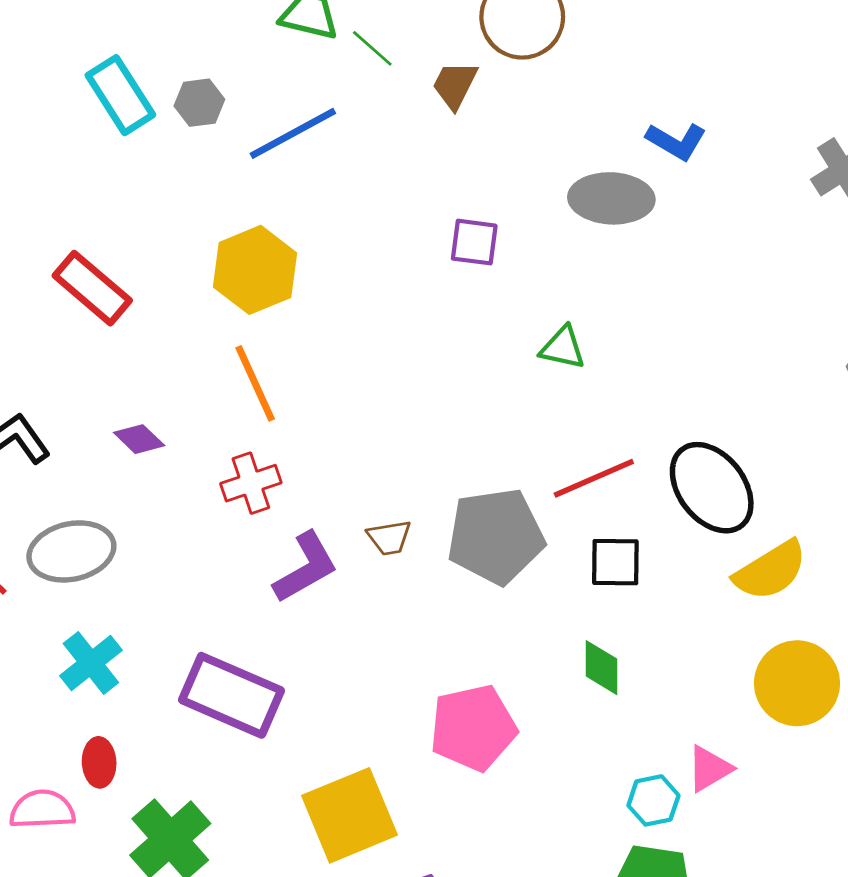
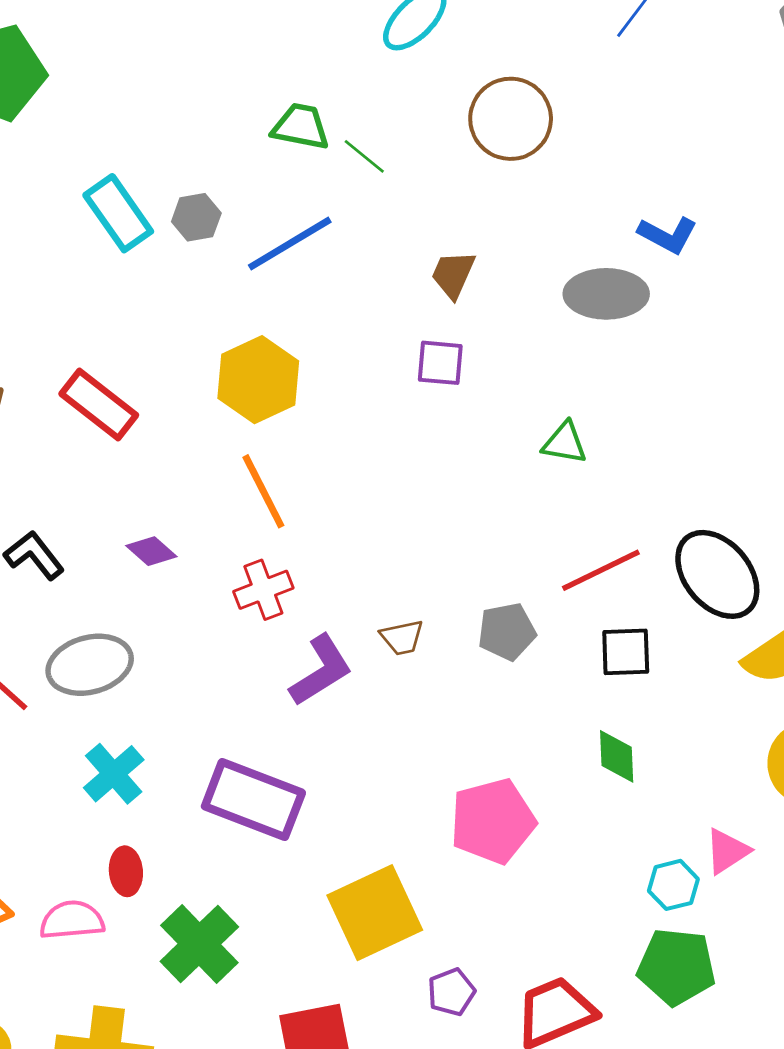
brown trapezoid: (455, 85) -> (453, 275), moved
purple square: (474, 242) -> (440, 363), moved
gray pentagon: (496, 536) -> (507, 631), size x0.6

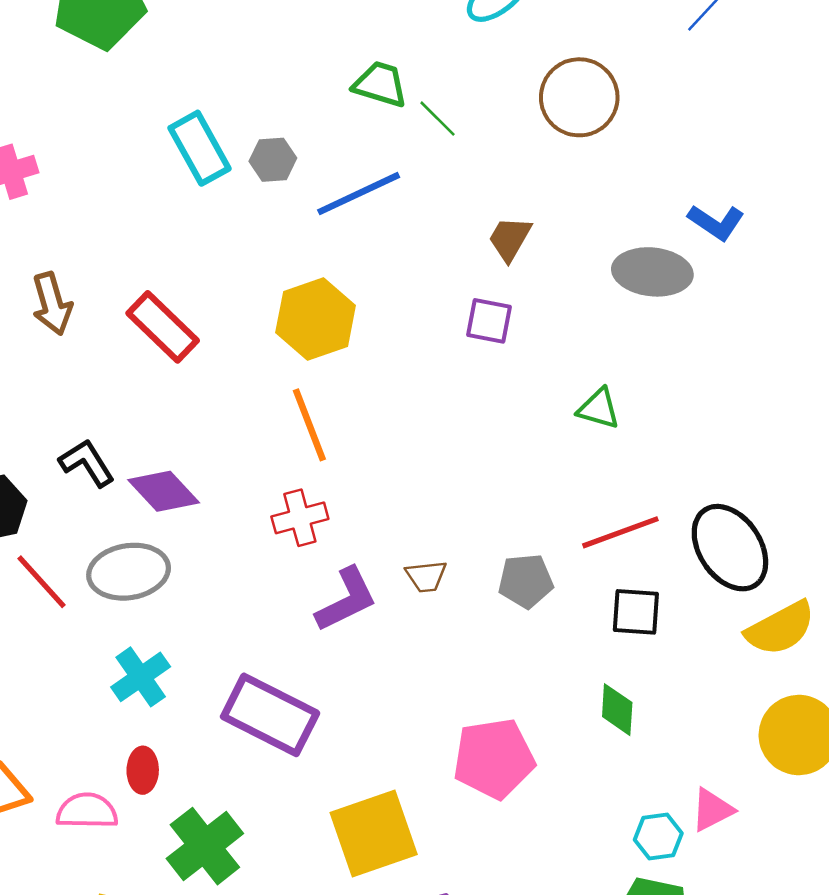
purple diamond: (151, 551) -> (164, 491), moved, size x1.5

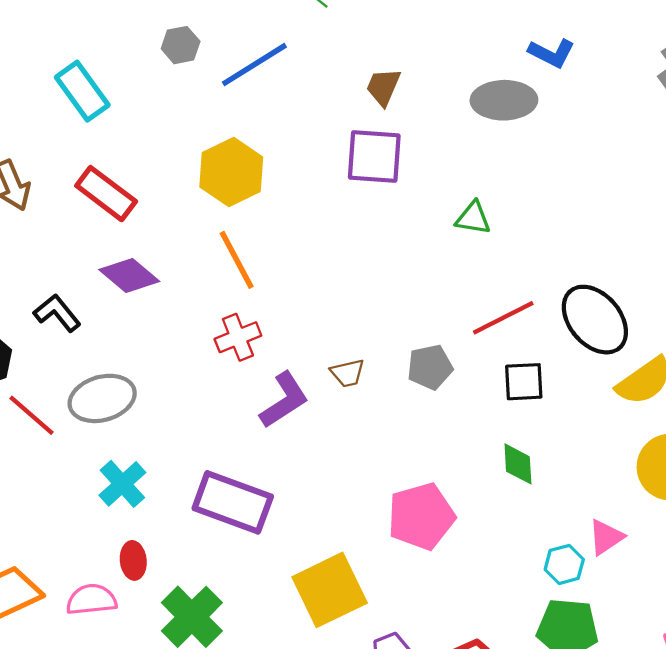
cyan rectangle: (200, 148) -> (82, 91), moved
purple square: (489, 321) -> (374, 157), size x1.5
purple diamond: (164, 491) -> (129, 276), moved

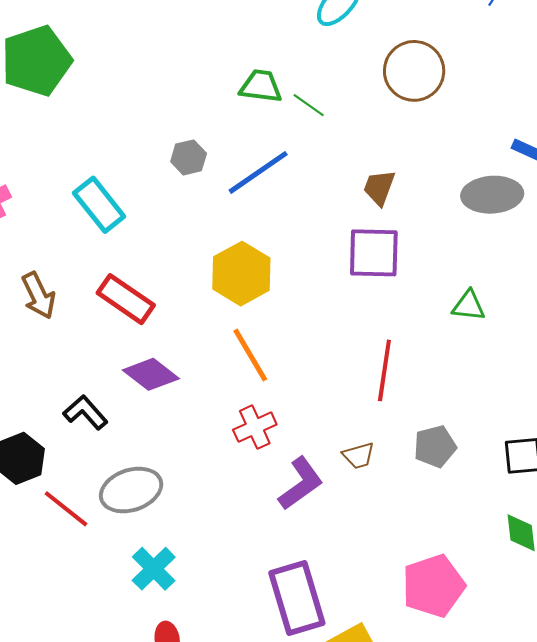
red line: (503, 318) -> (384, 370), moved, turned -52
purple rectangle: (233, 502) -> (297, 598), moved, turned 56

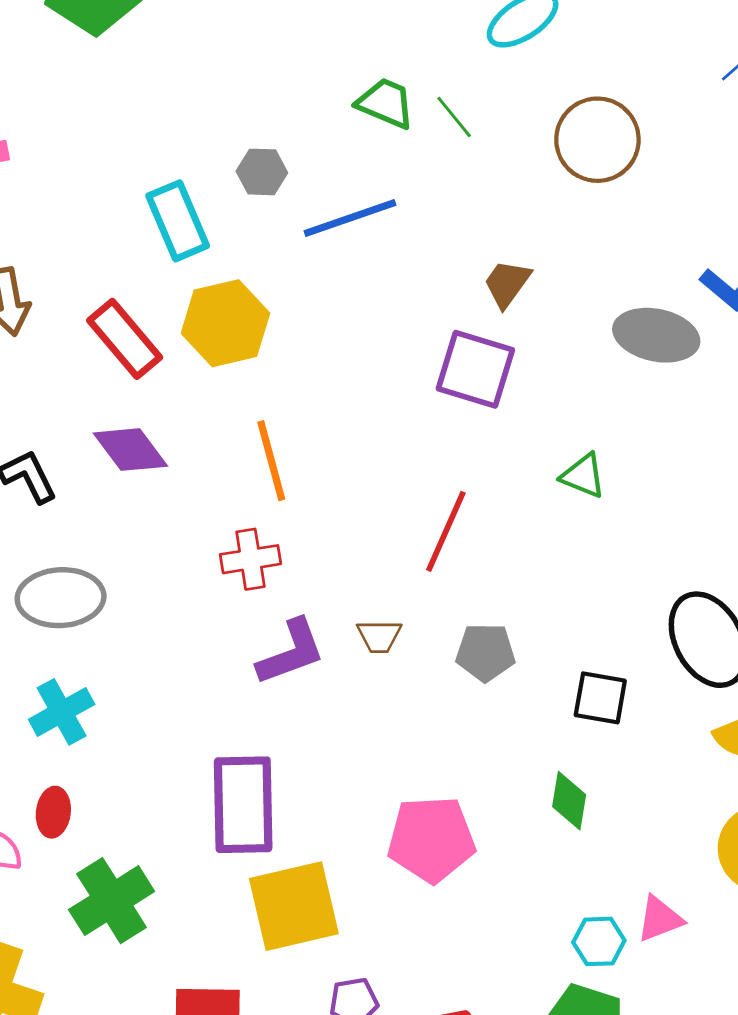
green line: (309, 105) -> (454, 117), moved
cyan rectangle: (99, 205) -> (178, 221), moved
yellow hexagon: (241, 274) -> (225, 323), moved

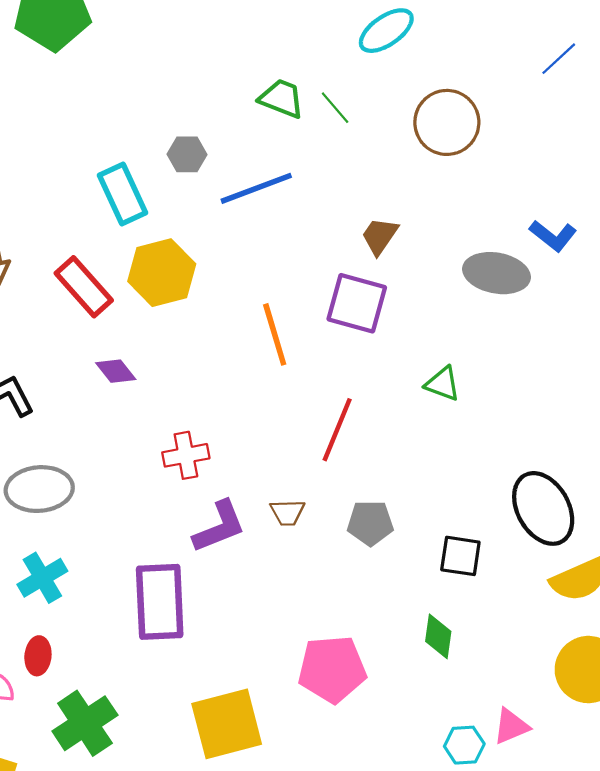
purple diamond: (130, 450) -> (116, 371), moved, size x0.7
orange line: (271, 461) -> (275, 334), moved
purple rectangle: (243, 805) -> (160, 602), moved

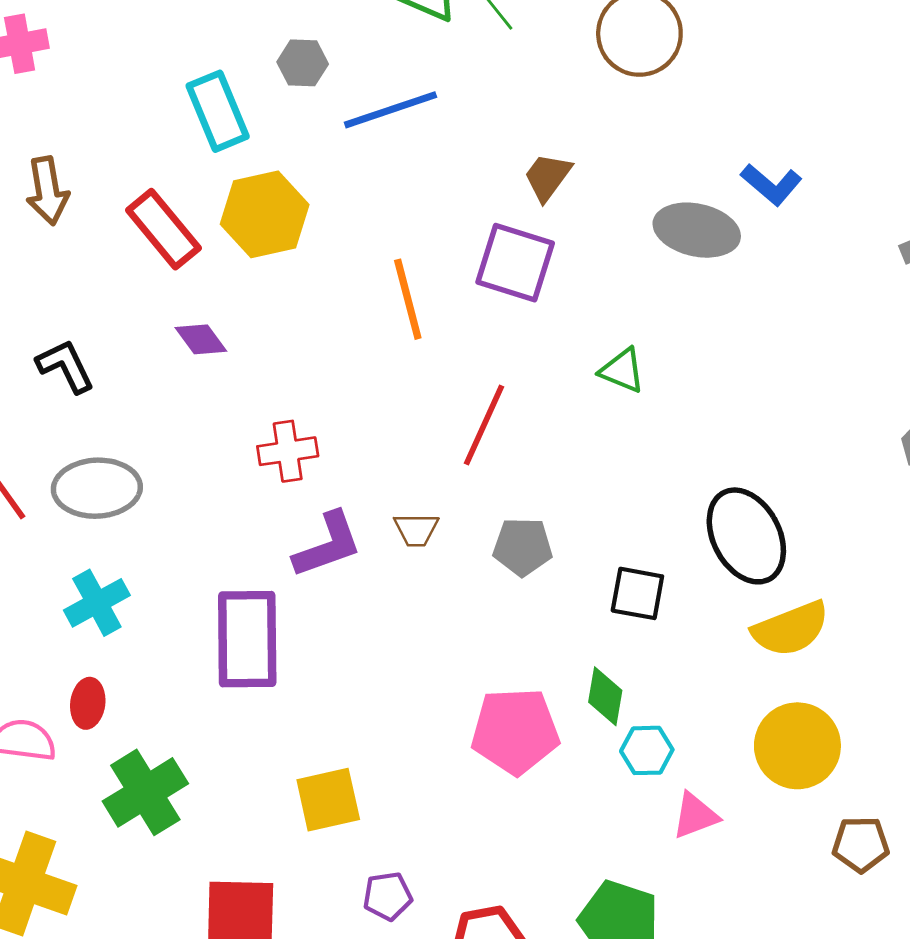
pink pentagon: (332, 669) -> (515, 731), moved
yellow square: (227, 724) -> (328, 800), size x0.7
cyan hexagon: (464, 745) -> (647, 750), moved

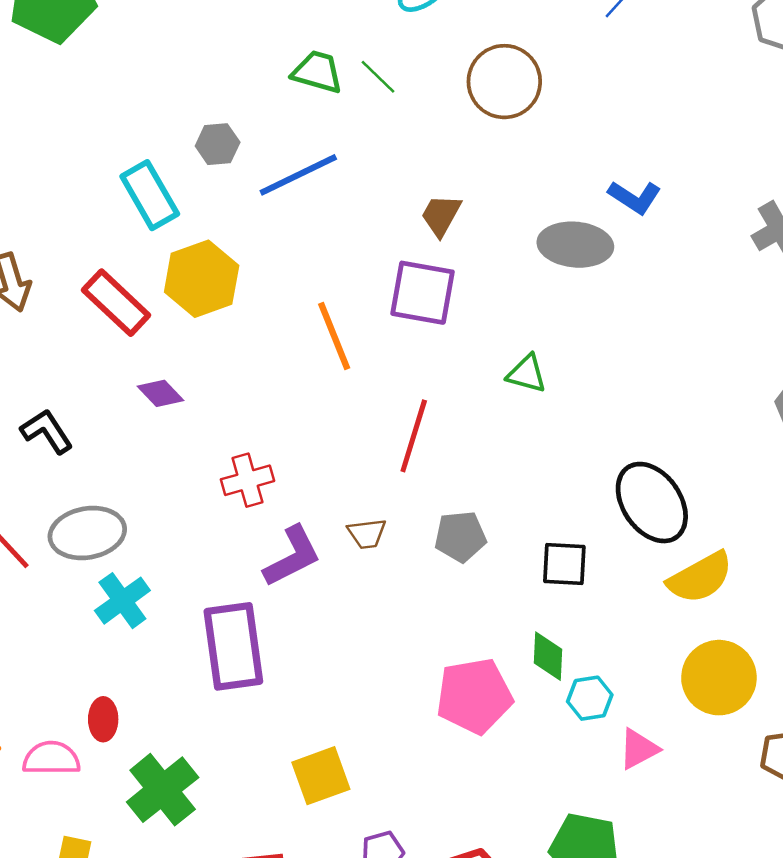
cyan cross: (97, 603) -> (122, 601), moved

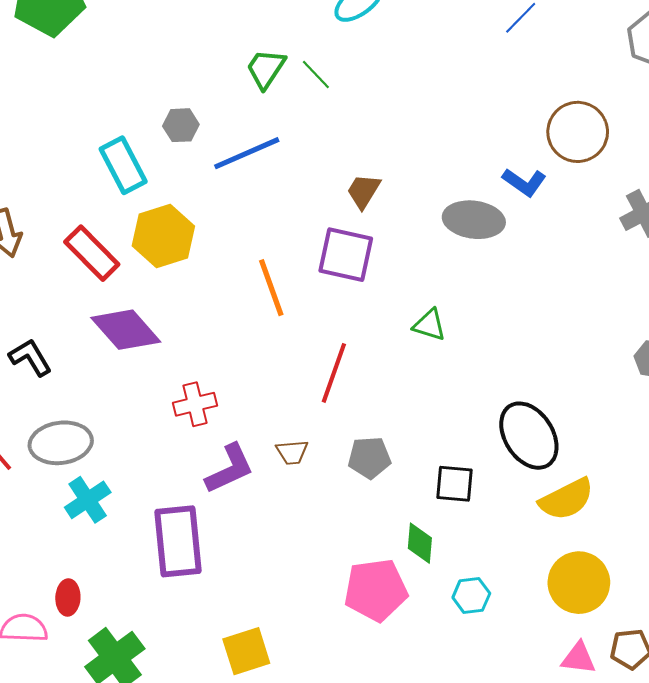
green trapezoid: (317, 72) -> (266, 69), turned -75
brown circle: (504, 82) -> (578, 132), moved
purple diamond: (160, 393) -> (126, 330), size x1.8
green diamond: (548, 656) -> (420, 543), moved
pink triangle: (639, 749) -> (579, 658), moved, turned 33

